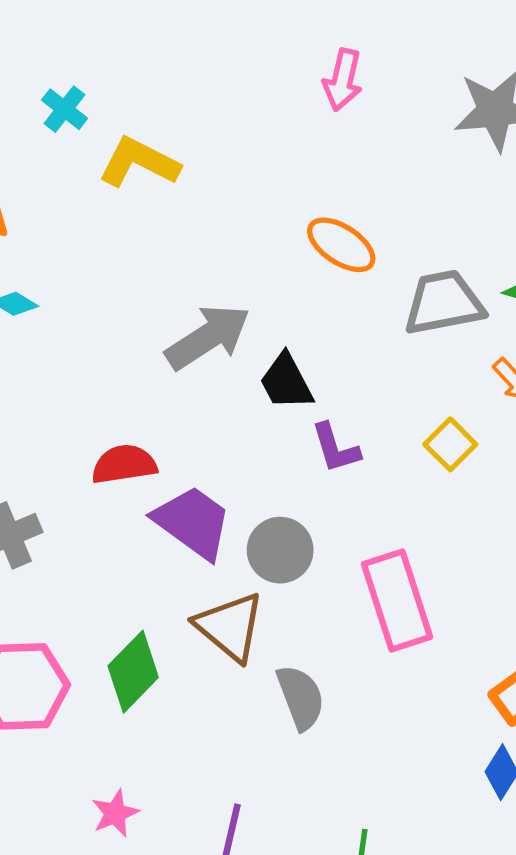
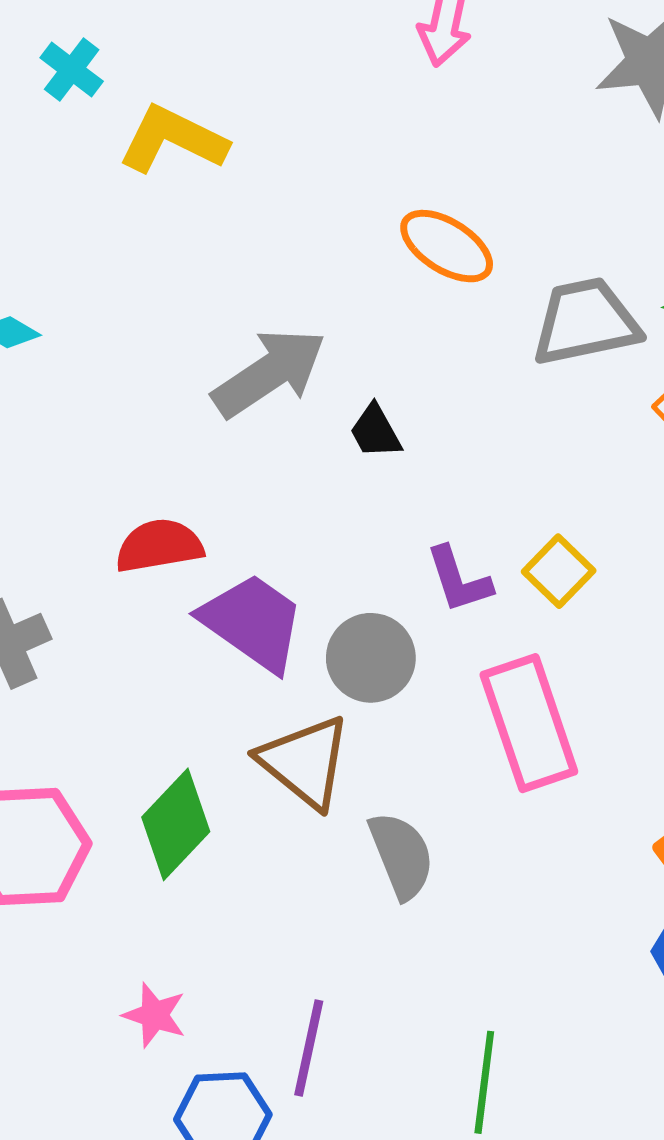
black trapezoid: (286, 382) -> (375, 431), size x0.7
yellow square: (450, 444) -> (559, 571), moved
purple L-shape: (335, 448) -> (459, 580), moved
pink star: (115, 813) -> (155, 1015), turned -30

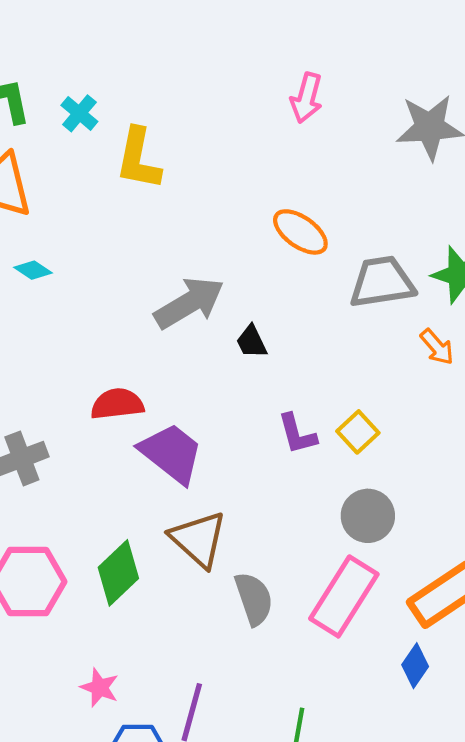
yellow L-shape: (173, 139) -> (138, 159), turned -108
gray circle: (371, 658) -> (368, 516), moved
pink rectangle: (529, 723) -> (344, 596), moved, turned 48

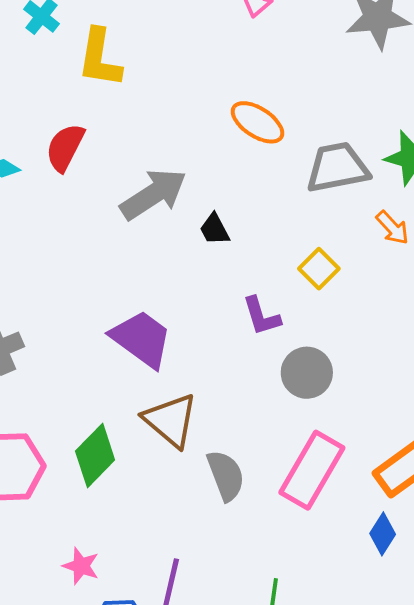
red semicircle: (117, 404) -> (65, 147), moved, turned -54
yellow square: (358, 432) -> (319, 269), moved
gray circle: (368, 516) -> (307, 373), moved

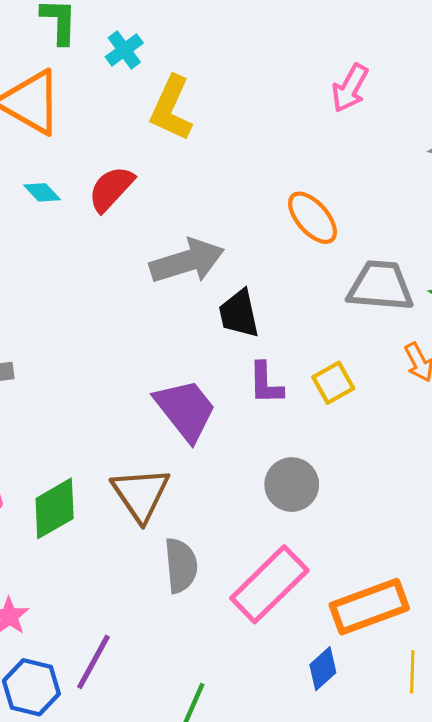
black trapezoid: (214, 229) -> (239, 314), size x1.4
purple L-shape: (261, 316) -> (266, 383), moved
purple trapezoid: (142, 339) -> (185, 410), moved

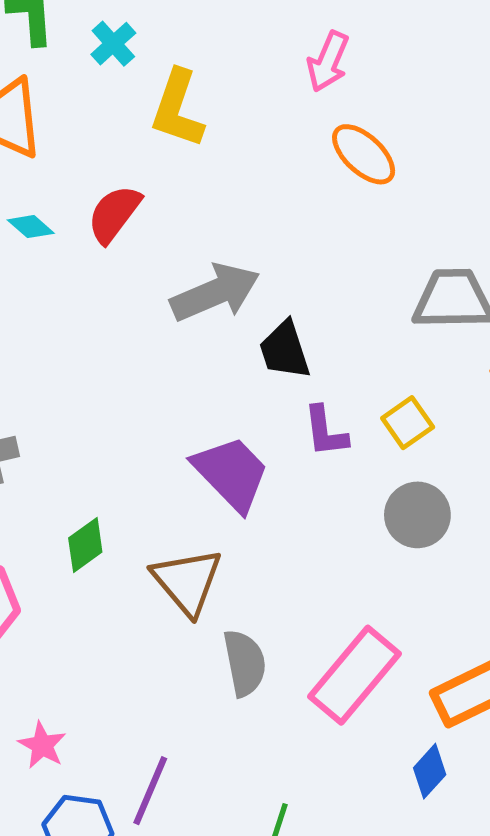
pink arrow: (350, 88) -> (328, 61), moved
orange ellipse: (313, 218) -> (364, 154), moved
gray circle: (292, 485) -> (417, 515), moved
green diamond: (55, 508) -> (85, 545), moved, size x0.7

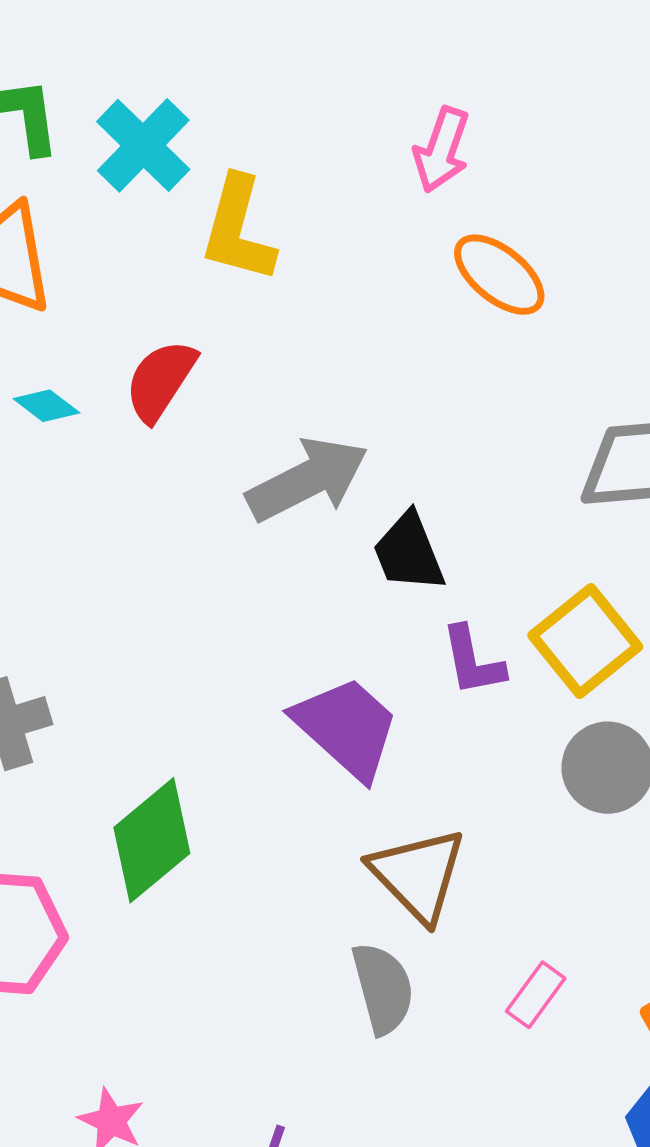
cyan cross: (113, 44) -> (143, 145), size x1.5
yellow square: (408, 423) -> (585, 641), size x1.5
green diamond: (85, 545) -> (152, 840), size x1.6
brown triangle: (187, 581) -> (418, 875), moved
pink rectangle: (354, 675) -> (536, 995), size x0.5

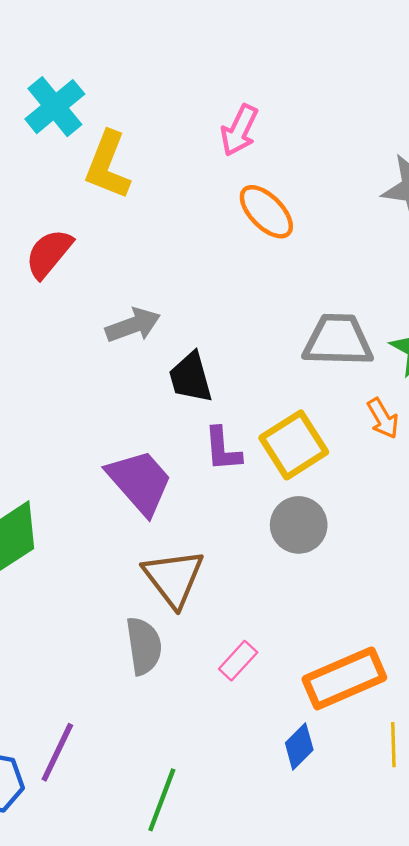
gray arrow: (307, 479) -> (133, 325), size x0.7

